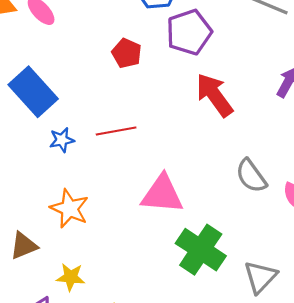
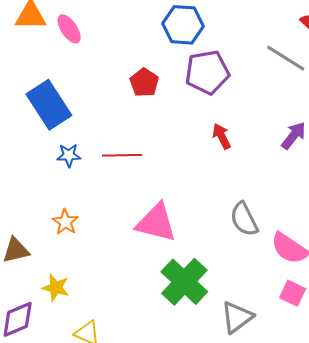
red arrow: (214, 95) -> (222, 136), size x0.6
orange star: (69, 209) -> (65, 222), size x0.7

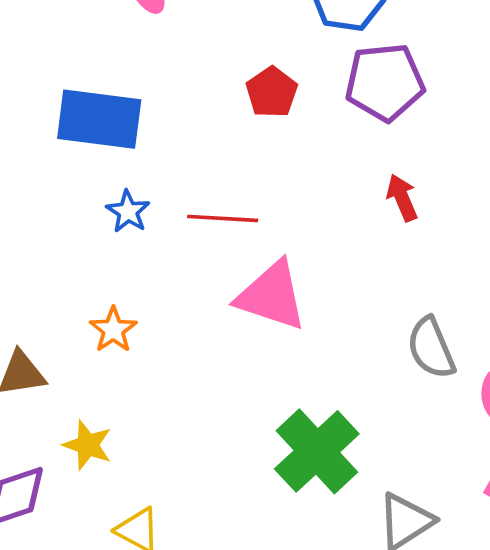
blue rectangle: (49, 105) -> (99, 119), turned -54
blue star: (69, 155) -> (128, 212), turned 30
pink triangle: (156, 223) -> (272, 296), moved

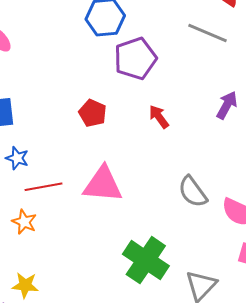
red pentagon: (272, 92) -> (93, 113), moved
red line: (223, 218) -> (44, 187), moved

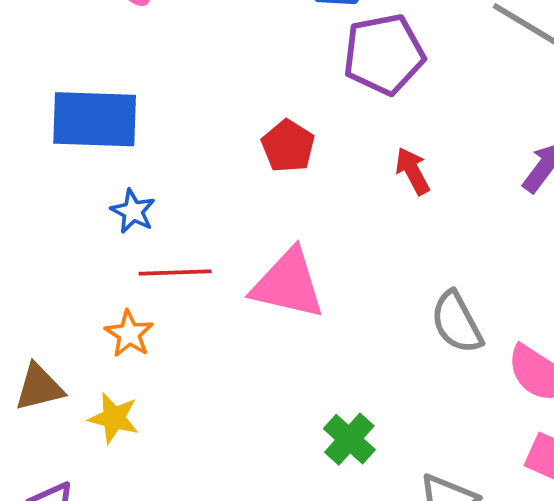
green cross: (146, 260) -> (349, 439), size x0.6
yellow star: (25, 285) -> (114, 418), moved

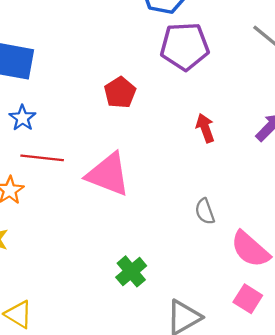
red arrow: (413, 171) -> (205, 128), moved
gray semicircle: (457, 322) -> (205, 211), size x0.7

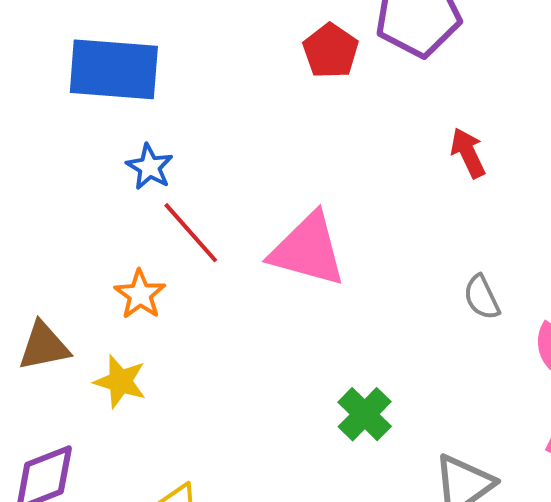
red pentagon: (120, 93) -> (331, 51), moved
red line: (42, 158) -> (191, 233), turned 48

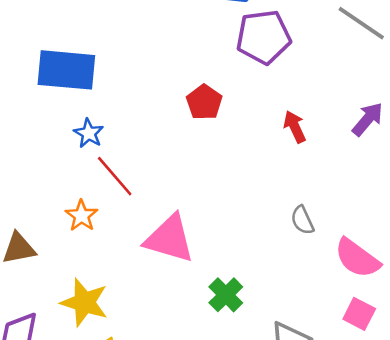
red pentagon: (331, 51) -> (204, 102), moved
pink triangle: (308, 250) -> (169, 239), moved
yellow star: (120, 382) -> (84, 302), moved, size x1.4

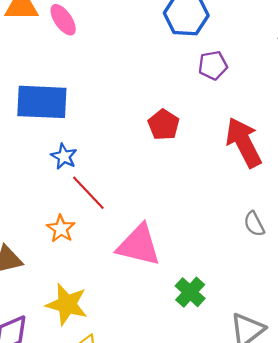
purple pentagon: (263, 37) -> (213, 65), size x0.6
red arrow: (295, 127) -> (244, 142), size x1.8

